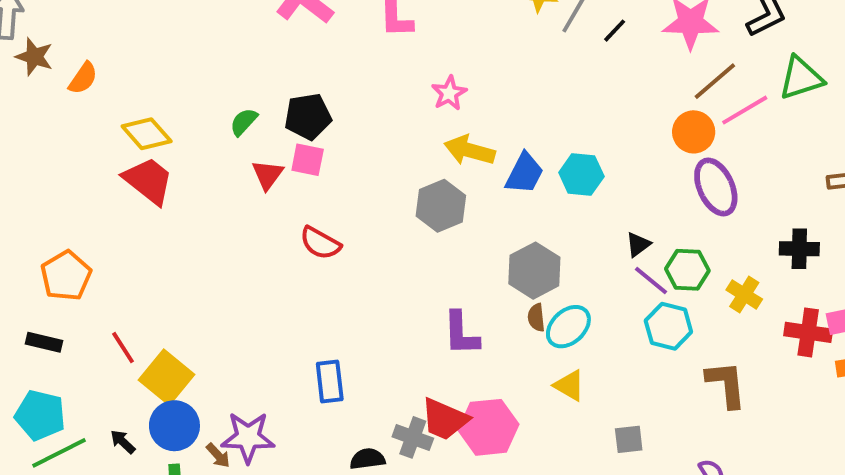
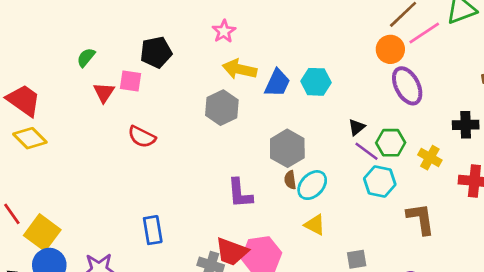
black pentagon: (308, 117) -> (156, 52), moved
yellow diamond: (147, 134) -> (30, 138), moved

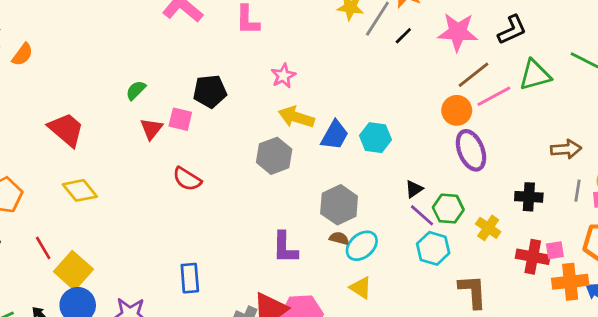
yellow diamond: (30, 138) -> (80, 190), moved
brown semicircle: (290, 180) -> (339, 238), turned 108

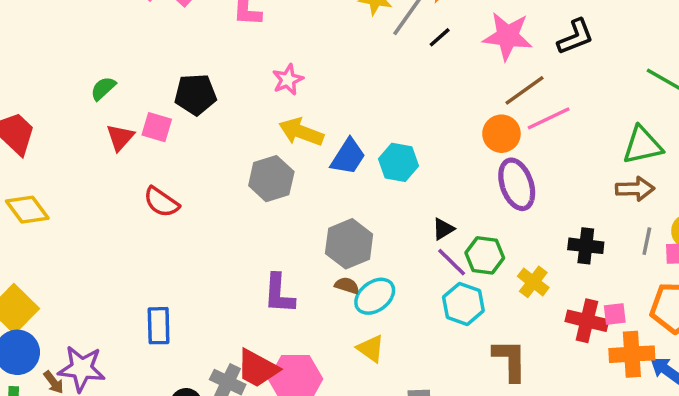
green triangle: (535, 75) -> (642, 145), moved

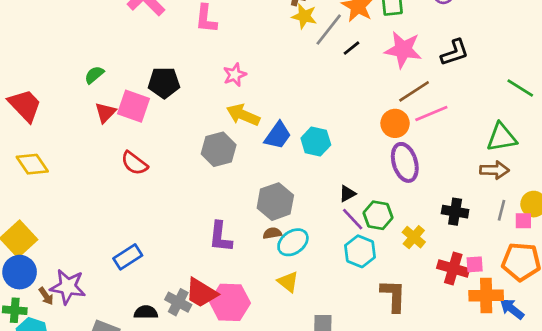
pink square: (157, 127) -> (134, 106), size x1.4
brown semicircle: (347, 286) -> (272, 233), turned -30
blue rectangle: (159, 326) -> (128, 257), turned 56

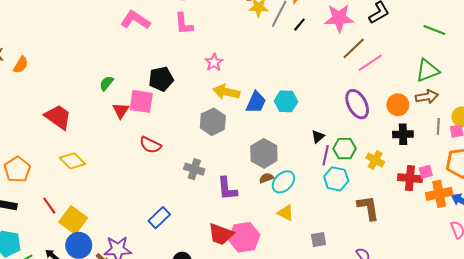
orange circle: (395, 123) -> (398, 105), moved
purple line: (353, 219) -> (326, 155), turned 66
gray cross: (178, 302) -> (194, 169), moved

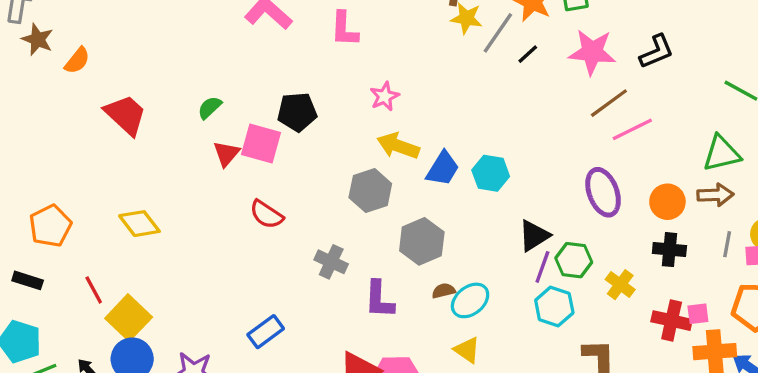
red trapezoid: (58, 117) -> (125, 115), moved
black triangle: (318, 137) -> (534, 236), size x1.5
gray hexagon: (264, 153) -> (422, 241), moved

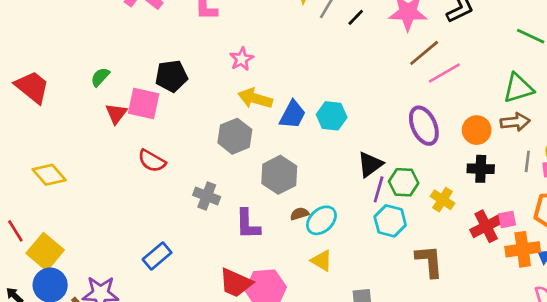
red cross: (672, 321) -> (486, 226), turned -36

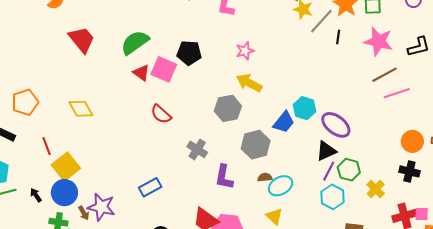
black line: (356, 17) -> (338, 37), turned -48
green semicircle: (100, 77) -> (135, 42), size x1.8
red triangle: (116, 114) -> (141, 73), turned -42
blue trapezoid: (293, 115) -> (284, 122), moved
purple ellipse: (424, 126) -> (336, 125), moved, turned -40

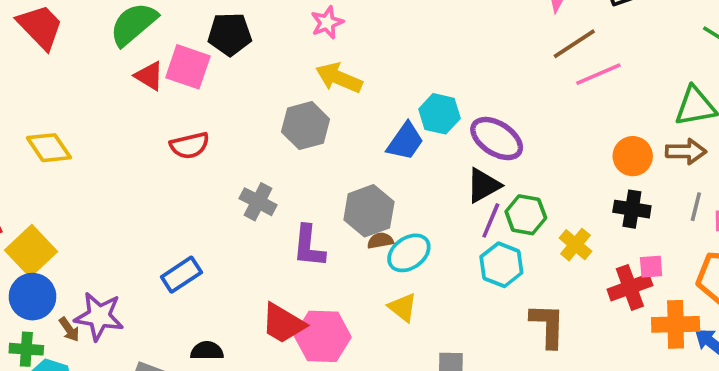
red semicircle: (161, 114) -> (190, 145), turned -50
gray hexagon: (256, 145) -> (369, 211), moved
pink square: (422, 214) -> (651, 267), moved

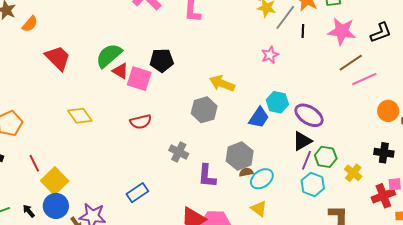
pink star: (327, 23) -> (270, 55), moved
red triangle: (149, 76) -> (120, 71), moved
yellow diamond: (49, 148) -> (80, 116), moved
orange circle: (633, 156) -> (388, 111), moved

